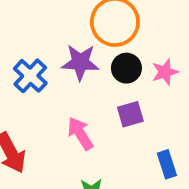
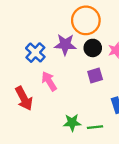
pink arrow: (80, 134) -> (49, 81), moved

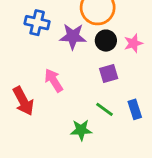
blue cross: (35, 53) -> (37, 23), moved, turned -30
green line: (95, 127) -> (104, 109), moved, turned 42

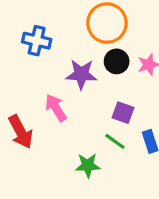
purple star: (73, 36) -> (81, 74), moved
purple square: (109, 74) -> (123, 113), moved, turned 36

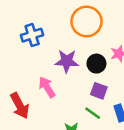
blue cross: (37, 41) -> (32, 35), turned -30
black circle: (117, 61) -> (96, 64), moved

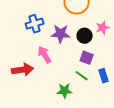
blue cross: (32, 35) -> (35, 24), moved
red arrow: (20, 106) -> (23, 70), turned -70

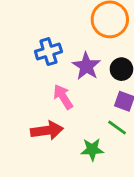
purple star: (61, 34) -> (86, 66), turned 30
red arrow: (23, 70) -> (47, 130), moved

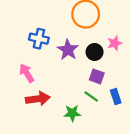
blue cross: (48, 52) -> (39, 39), turned 30
pink arrow: (63, 97) -> (27, 73), moved

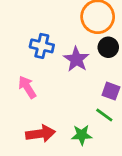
black circle: (95, 52) -> (108, 47), moved
red arrow: (38, 99) -> (41, 134), moved

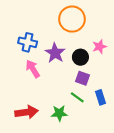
black circle: (108, 47) -> (80, 57), moved
pink arrow: (27, 87) -> (33, 69), moved

